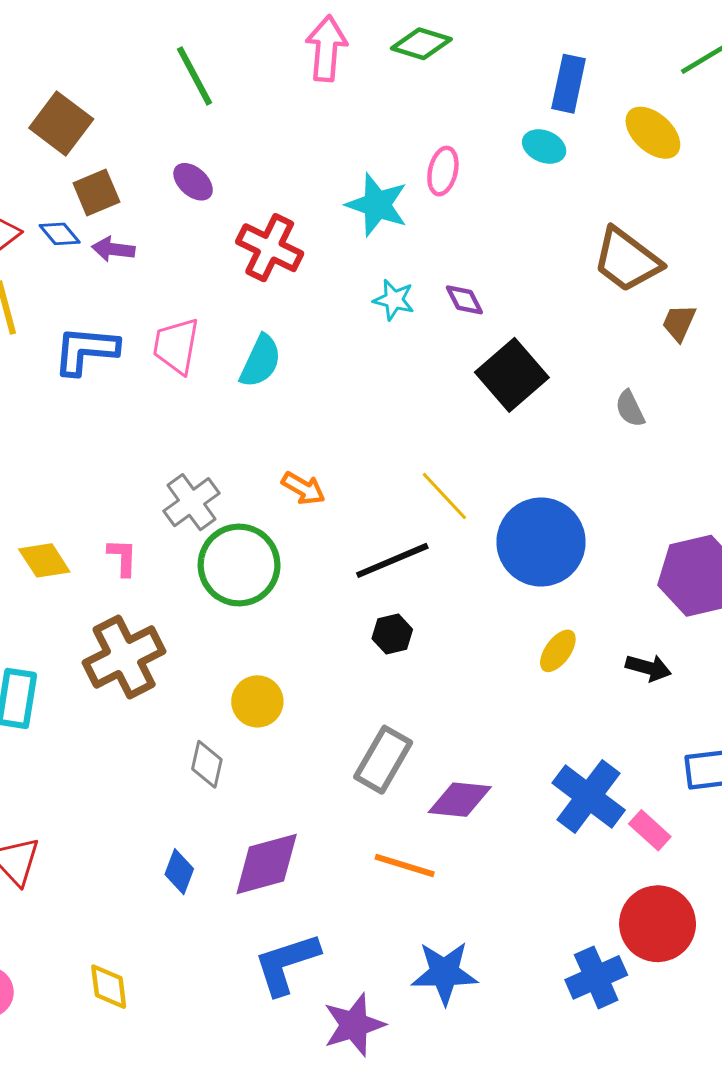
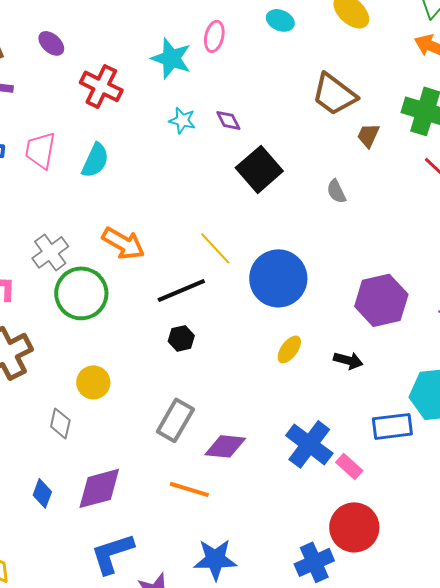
orange arrow: (303, 488) -> (123, 243), size x1.5

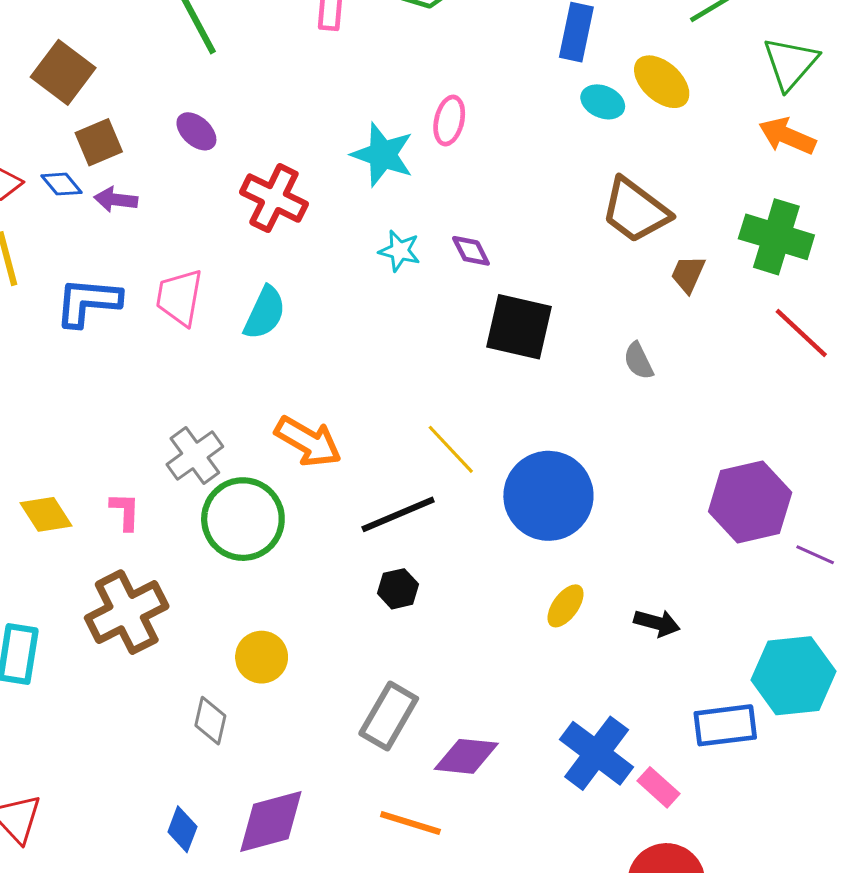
cyan ellipse: (280, 20) -> (603, 102), moved
black square: (259, 169) -> (519, 327), turned -36
purple hexagon: (381, 300) -> (750, 502), moved

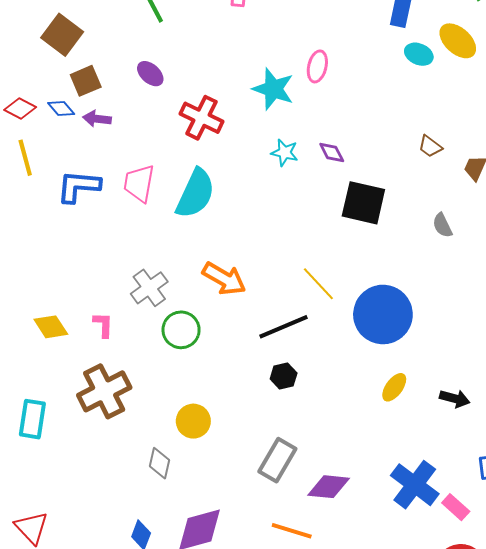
brown trapezoid: (635, 210) -> (430, 146), moved, size x0.5
cyan semicircle: (265, 313) -> (195, 194), size x1.4
green circle: (243, 519) -> (181, 330), size x0.7

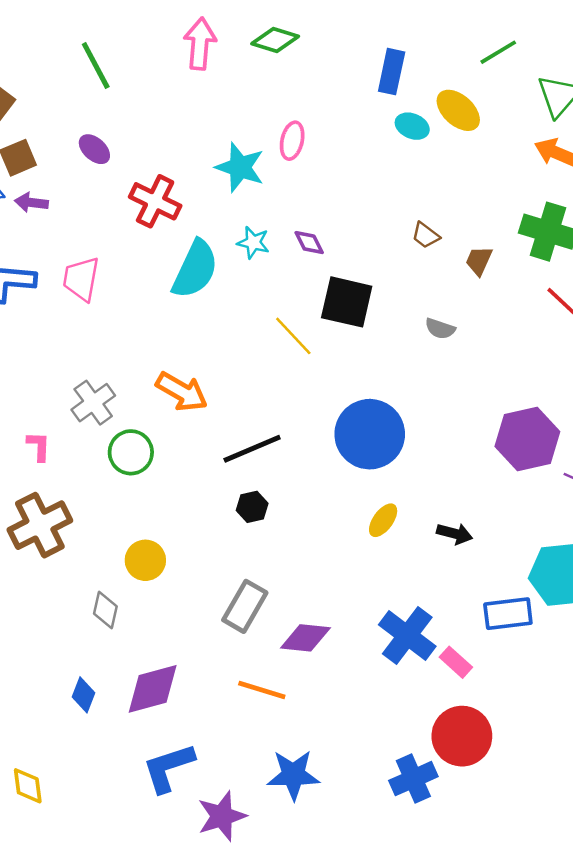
cyan semicircle: (195, 194) -> (195, 269), moved
gray semicircle: (442, 225) -> (440, 329), turned -45
yellow line: (318, 284) -> (293, 336), moved

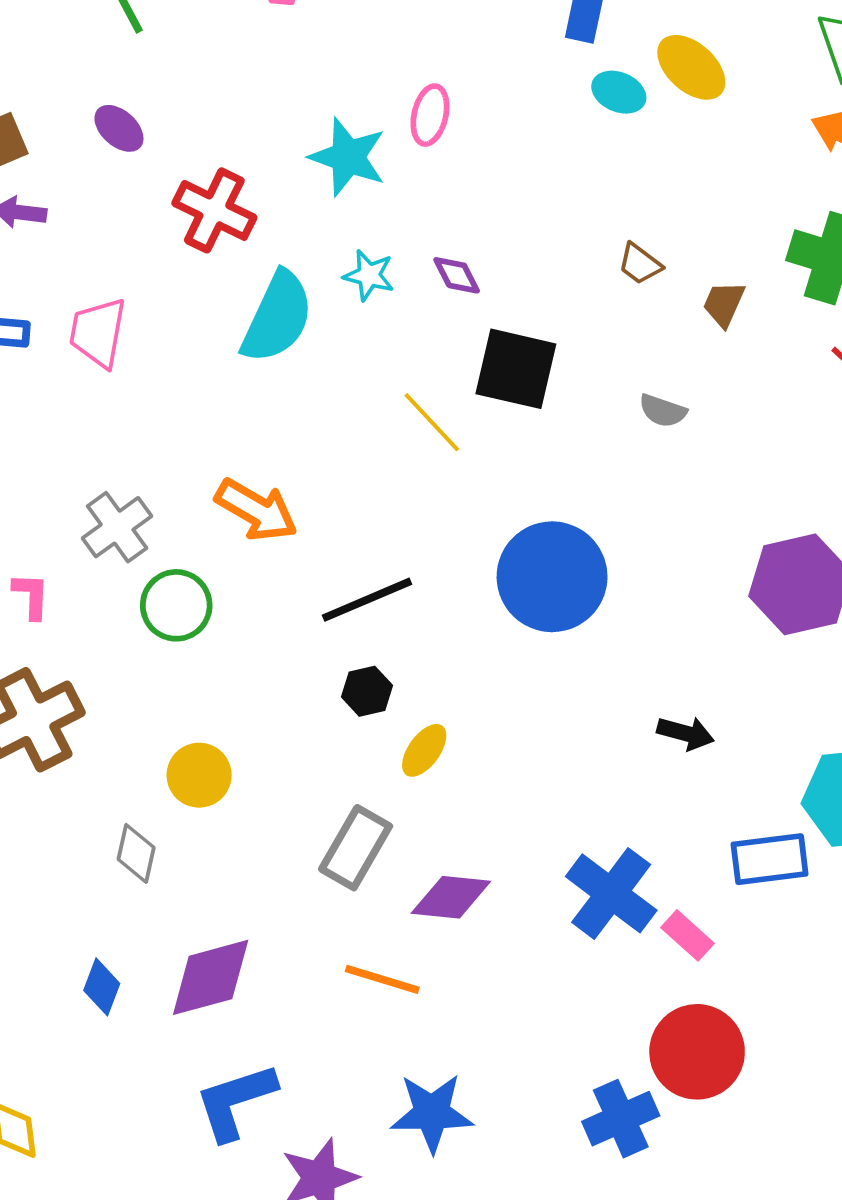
yellow ellipse: (383, 520) -> (424, 750), moved

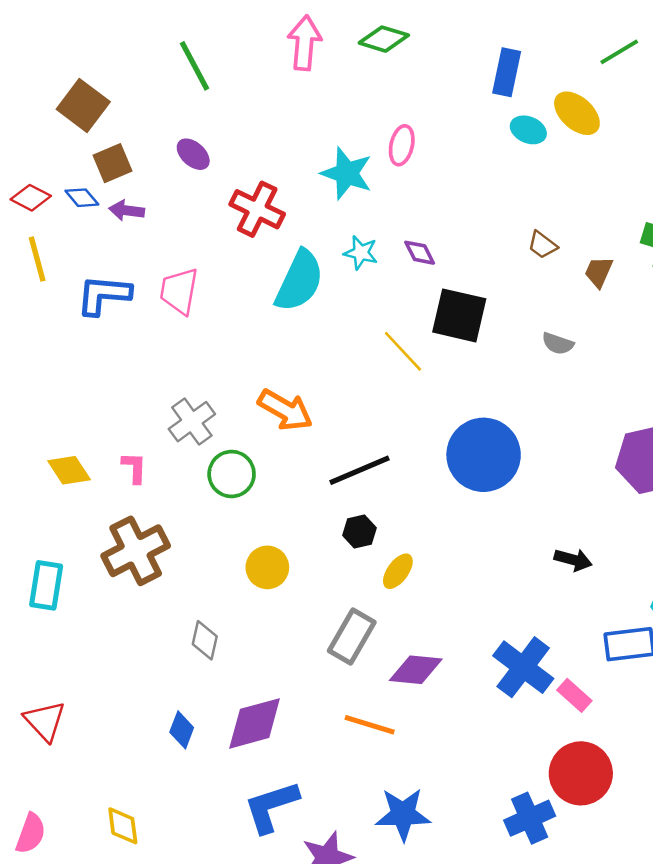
yellow circle: (199, 775) -> (267, 567), moved

